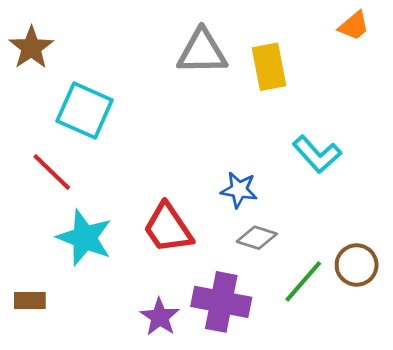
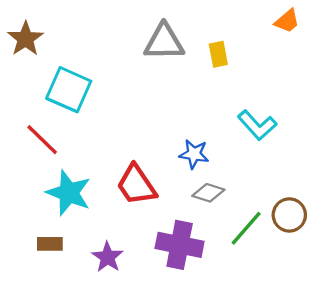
yellow rectangle: (269, 67) -> (218, 54), size x0.7
brown rectangle: (30, 301) -> (50, 244), moved
purple star: (160, 317) -> (108, 257), moved

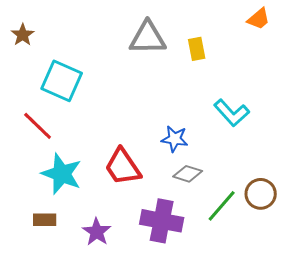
brown star: (25, 39) -> (23, 35), size x0.7

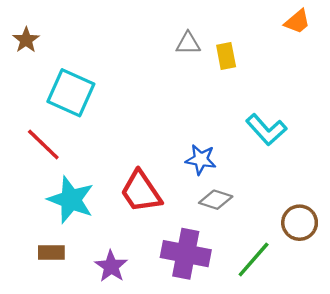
gray triangle: (148, 38) -> (188, 43), moved, size x0.6
green line: (222, 206) -> (254, 259), moved

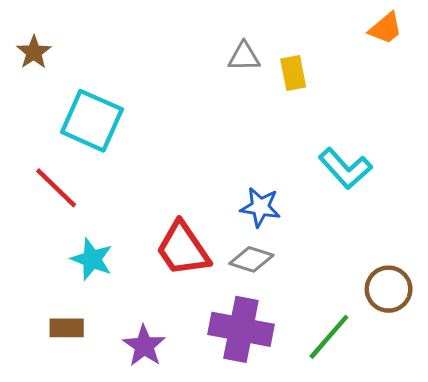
cyan star: (71, 200) -> (92, 259), size x0.7
gray diamond: (216, 200) -> (251, 259), moved

